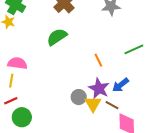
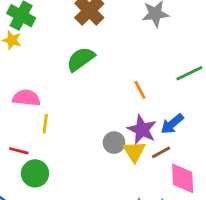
yellow line: (11, 81) -> (45, 124), moved
red line: (11, 101) -> (19, 151), turned 40
brown line: (112, 105) -> (161, 152), turned -56

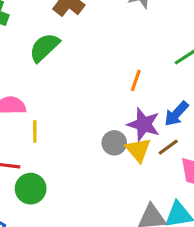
green semicircle: (81, 59) -> (44, 47), moved
orange line: (140, 90) -> (136, 80), turned 54

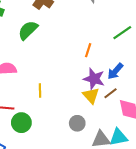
yellow line: (35, 132) -> (40, 90), moved
gray circle: (114, 143) -> (77, 123), moved

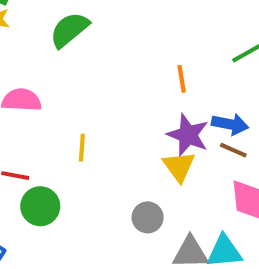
orange line: (88, 50) -> (182, 79), turned -32
blue arrow: (115, 71) -> (230, 124), turned -126
brown line: (110, 93) -> (233, 150), moved, turned 56

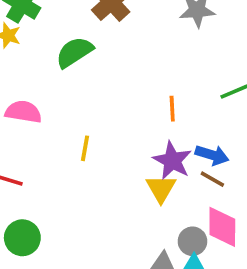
yellow line: (82, 148) -> (85, 148), moved
green circle: (40, 206) -> (22, 238), moved
gray circle: (148, 217) -> (192, 241), moved

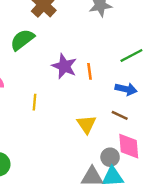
blue arrow: (212, 155) -> (126, 89), moved
purple star: (172, 161) -> (64, 66), moved

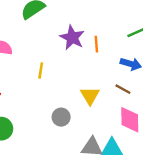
gray circle: (110, 157) -> (61, 117), moved

